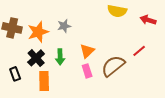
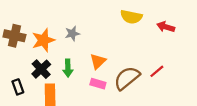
red line: (139, 51) -> (157, 71), moved
pink rectangle: (87, 71) -> (98, 84), turned -56

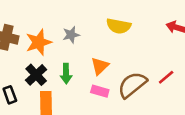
yellow semicircle: (131, 17) -> (119, 26), moved

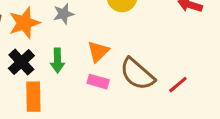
red line: (166, 77) -> (178, 85), moved
brown semicircle: (132, 85) -> (137, 74), turned -100

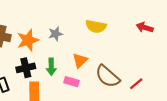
black cross: (21, 62) -> (26, 68), turned 30
pink rectangle: (98, 82) -> (71, 82), moved

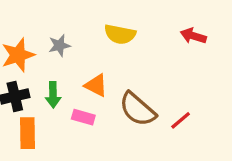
orange triangle: (80, 60) -> (96, 85), turned -49

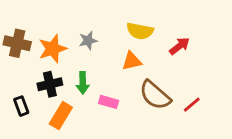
red arrow: (193, 36) -> (179, 46), moved, turned 125
orange triangle: (96, 85) -> (132, 61), moved, turned -40
orange rectangle: (28, 133) -> (61, 116), turned 32

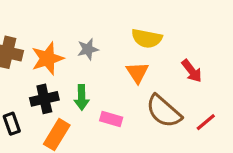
red arrow: (179, 46) -> (192, 71), moved, turned 90
orange triangle: (132, 61) -> (137, 72), turned -50

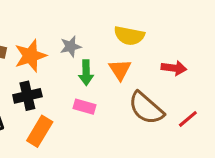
red arrow: (192, 71) -> (174, 68), turned -45
green arrow: (82, 97) -> (86, 73), moved
pink rectangle: (111, 119) -> (84, 107), moved

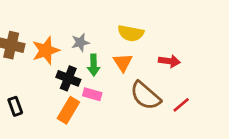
black cross: (27, 96) -> (68, 78), moved, turned 35
orange rectangle: (40, 131) -> (68, 110), moved

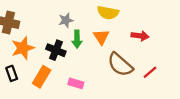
orange star: (46, 50) -> (23, 48), moved
pink rectangle: (92, 94) -> (76, 83), moved
orange rectangle: (68, 110) -> (42, 77), moved

